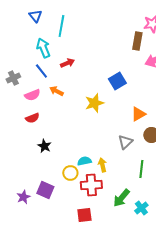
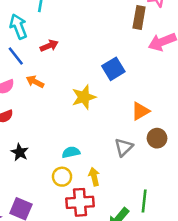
cyan semicircle: (84, 161) -> (71, 152), moved
green line: (141, 169) -> (144, 201), moved
yellow circle: (70, 173) -> (62, 177), moved

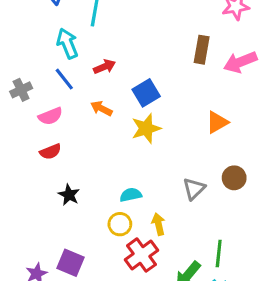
brown rectangle: (139, 17) -> (202, 50), moved
blue square: (113, 69) -> (146, 93), moved
orange arrow: (35, 82) -> (101, 108), moved
orange triangle: (140, 111) -> (217, 122), moved
red cross: (80, 202) -> (142, 255), turned -32

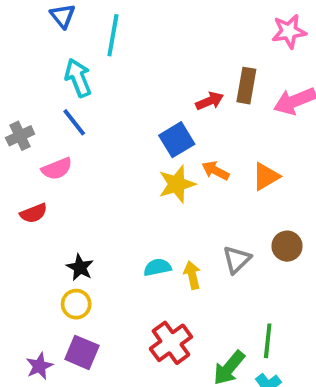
red arrow: (104, 67) -> (210, 101), moved
orange arrow: (101, 108) -> (215, 171), moved
red semicircle: (50, 152) -> (34, 213), moved
yellow circle: (120, 224) -> (76, 304), moved
yellow arrow: (158, 224) -> (192, 275), moved

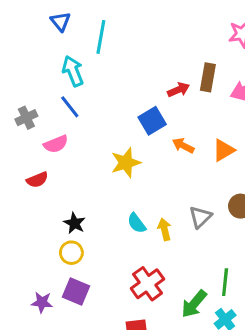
yellow star: (177, 184) -> (126, 163), moved
cyan semicircle: (157, 267) -> (137, 223), turned -115
purple star: (39, 366) -> (42, 302), turned 30

